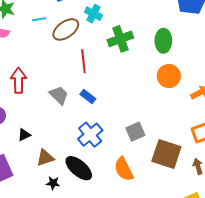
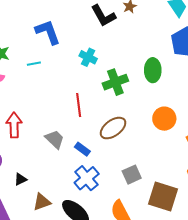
brown ellipse: (66, 29) -> (113, 128), moved
green ellipse: (163, 41) -> (153, 70), moved
blue rectangle: (88, 96) -> (82, 149), moved

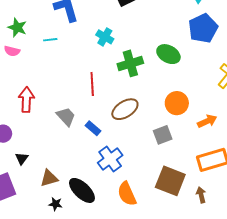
green ellipse: (153, 70) -> (168, 54), turned -65
gray square: (132, 175) -> (163, 135), moved
blue cross: (87, 178) -> (110, 159), moved
black triangle: (20, 179) -> (22, 159), moved, turned -32

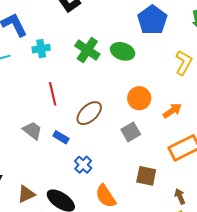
cyan cross: (105, 37) -> (41, 49), moved, turned -30
green cross: (130, 63) -> (87, 50), moved, turned -30
blue cross: (110, 159) -> (83, 165), size x0.7
brown square: (170, 181) -> (146, 176), size x0.7
brown arrow: (201, 195) -> (180, 196), moved

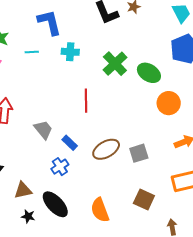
red line: (53, 94) -> (86, 101), moved
orange circle: (139, 98) -> (169, 103), moved
brown ellipse: (89, 113) -> (106, 149), moved
blue cross: (83, 165) -> (60, 167), moved

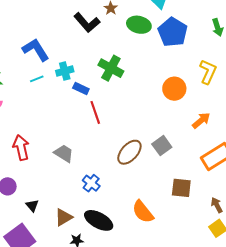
cyan line: (32, 52) -> (37, 79), moved
green ellipse: (149, 73) -> (139, 25), moved
blue rectangle: (70, 143) -> (81, 89), moved

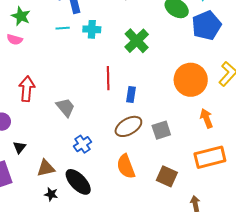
blue rectangle: (81, 89) -> (131, 94), moved, turned 56
orange circle: (174, 89) -> (191, 80), size x1.4
orange arrow: (201, 121) -> (206, 118), turned -90
orange semicircle: (143, 212) -> (126, 166), moved

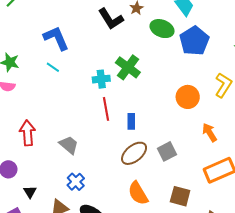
cyan line: (63, 28) -> (53, 67), turned 48
cyan cross: (92, 29) -> (101, 79), moved
orange circle: (191, 80) -> (188, 97), size x0.7
blue cross: (83, 144) -> (76, 182), moved

